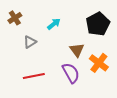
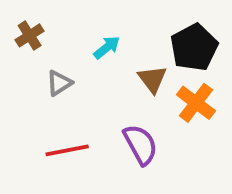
brown triangle: (77, 50) -> (152, 79), moved
orange cross: (99, 63) -> (196, 103), moved

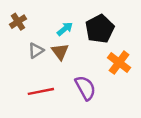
black pentagon: (194, 47) -> (100, 29), moved
brown triangle: (152, 79) -> (60, 52), moved

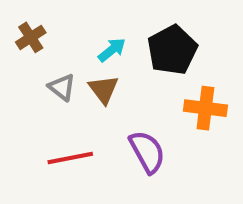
gray triangle: (36, 51) -> (62, 87), turned -49
orange cross: (119, 63) -> (205, 108), turned -30

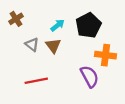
purple semicircle: (147, 152) -> (90, 76), moved

